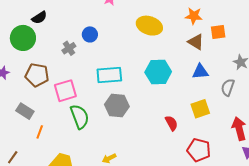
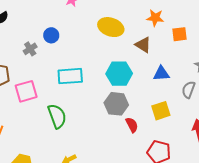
brown triangle: (196, 42) -> (143, 45), moved
gray hexagon: (117, 106) -> (116, 104), moved
green semicircle: (80, 117) -> (57, 116), moved

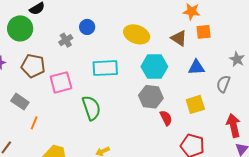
yellow ellipse: (111, 27) -> (137, 34), moved
orange square: (179, 34) -> (204, 32), moved

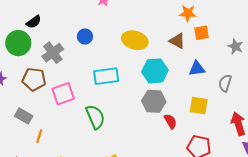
gray cross: (66, 40) -> (53, 53), moved, size x1.5
gray star: (237, 59) -> (235, 46), moved
yellow square: (195, 104) -> (199, 106), turned 30

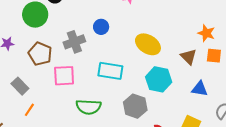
gray cross: (53, 53) -> (74, 42), moved
gray hexagon: (154, 101) -> (135, 106), moved
green semicircle: (95, 117) -> (89, 107), turned 100

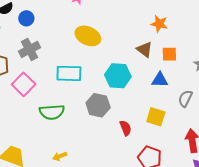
blue circle: (101, 27) -> (26, 18), moved
yellow ellipse: (148, 44) -> (88, 36), moved
orange square: (214, 56) -> (169, 54), moved
pink square: (64, 76) -> (24, 84), turned -35

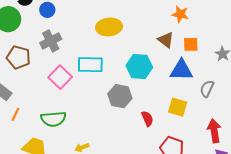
yellow ellipse: (88, 36) -> (109, 27), turned -30
blue triangle: (160, 80) -> (181, 70), size x1.4
pink square: (24, 84) -> (60, 77), moved
green semicircle: (52, 112) -> (53, 119), moved

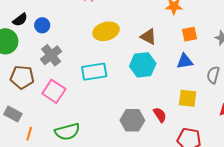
brown triangle: (166, 40) -> (148, 37), moved
blue triangle: (181, 70) -> (185, 61), size x0.7
pink square: (60, 77) -> (54, 91), moved
gray hexagon: (120, 96) -> (132, 120), moved

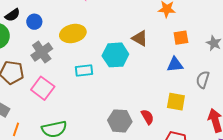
yellow ellipse: (106, 31) -> (73, 34), moved
cyan hexagon: (143, 65) -> (115, 55), moved
cyan rectangle: (94, 72) -> (84, 71), size x0.7

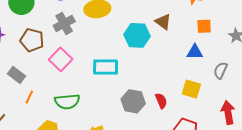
cyan rectangle: (84, 71) -> (106, 67), moved, size x1.4

